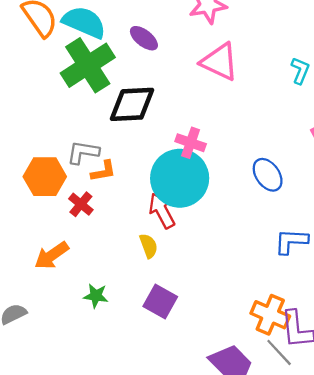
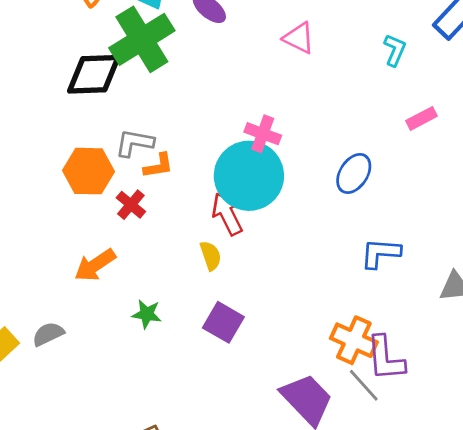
pink triangle: (219, 62) -> (299, 38), size x0.7
black diamond: (132, 104) -> (94, 74), moved
blue ellipse: (268, 175) -> (354, 173), turned 68

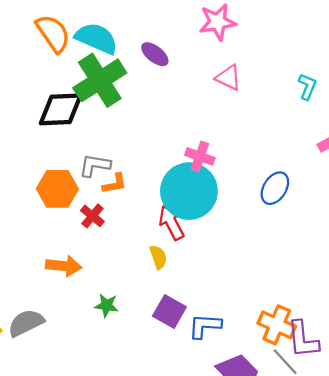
blue L-shape: (380, 253) -> (205, 326), moved
orange arrow: (95, 265) -> (64, 266), turned -140
gray semicircle: (48, 334) -> (26, 323), size x1.4

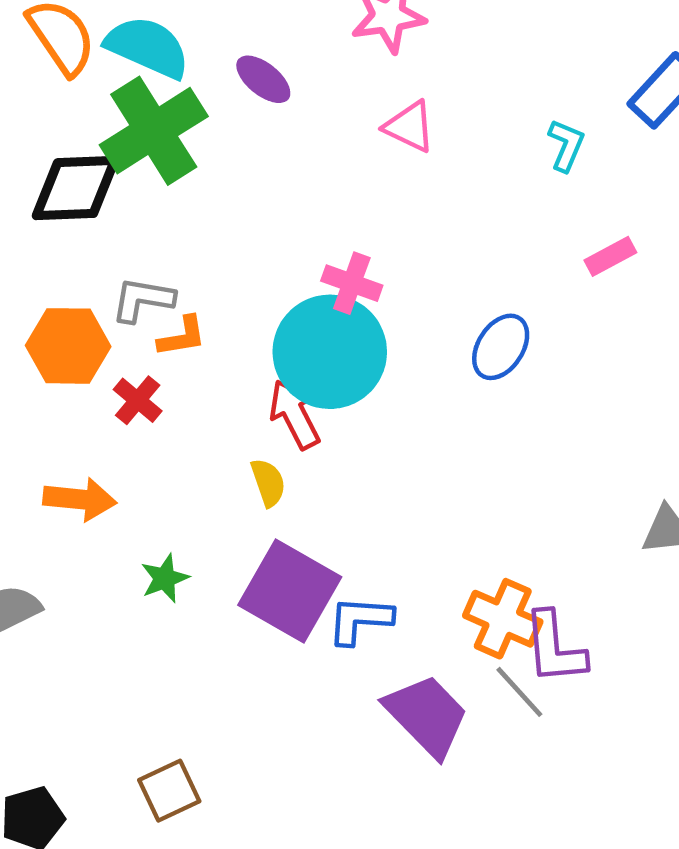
green star: (107, 305) -> (165, 578), turned -30
purple square: (169, 311) -> (290, 591), size x1.5

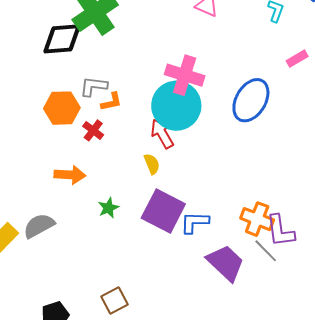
pink cross: (352, 283) -> (185, 75), size x1.5
blue ellipse: (501, 347) -> (251, 100), size x1.5

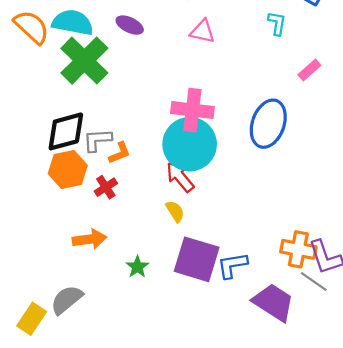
black diamond: (62, 39) -> (66, 131), moved
red cross: (93, 130) -> (106, 187), turned 30

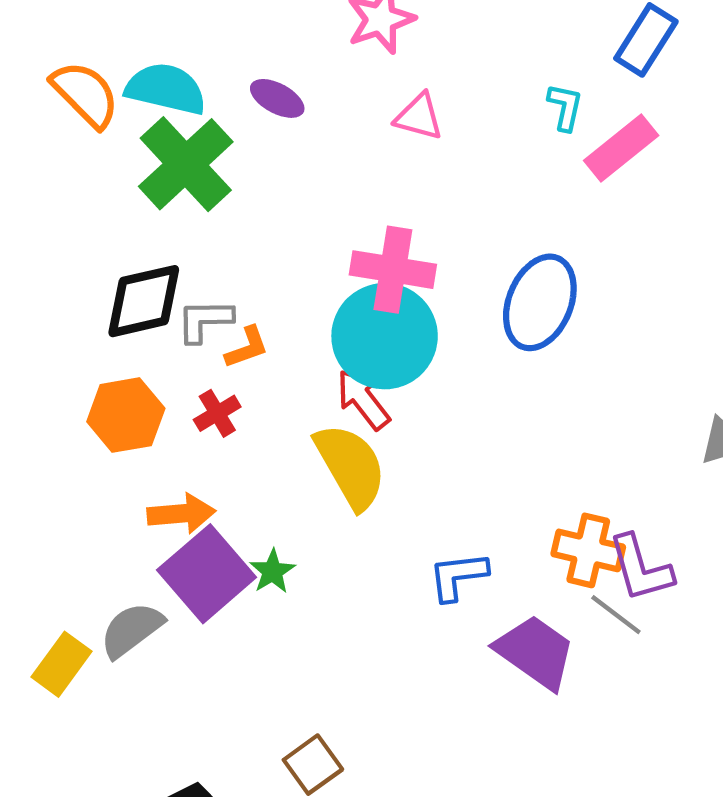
pink rectangle: (309, 70) -> (621, 148), moved, size x1.6
orange hexagon: (68, 169) -> (126, 415), moved
yellow semicircle: (175, 211) -> (351, 466), size x2.0
purple square: (197, 259) -> (207, 574), moved, turned 30

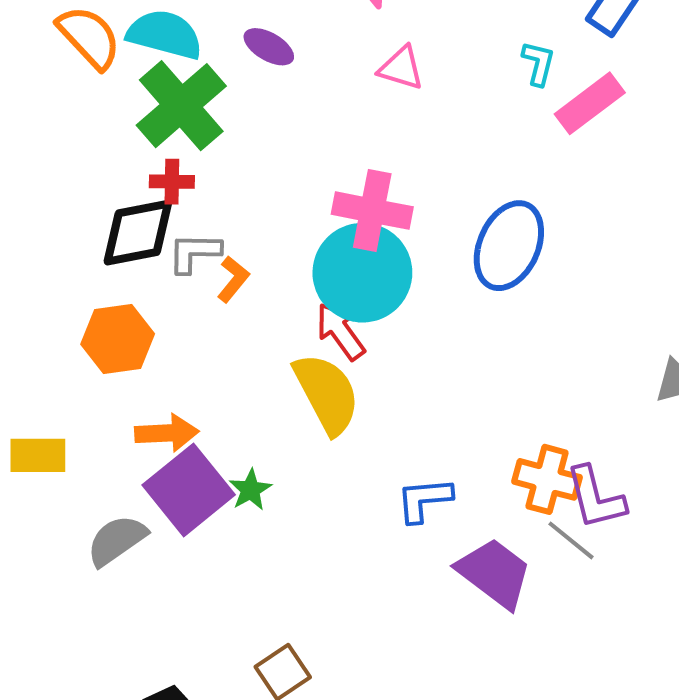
orange L-shape: (247, 347) -> (233, 279), turned -33
red cross: (217, 413) -> (172, 182), moved, turned 30
yellow rectangle: (61, 664) -> (38, 455), moved, turned 52

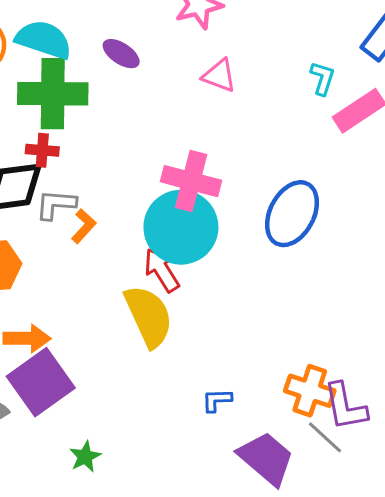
green cross: (181, 106) -> (53, 94), turned 38
green star: (250, 490) -> (85, 457), moved
blue L-shape: (424, 500) -> (217, 400), size x0.7

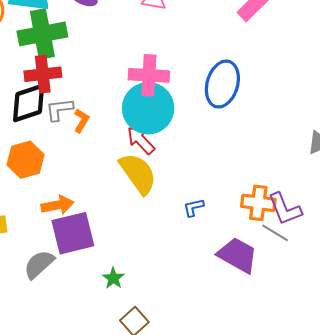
red cross: (42, 150) -> (43, 74), size x1.6
purple square: (41, 382) -> (73, 233), turned 33
blue L-shape: (217, 400) -> (193, 207), moved

